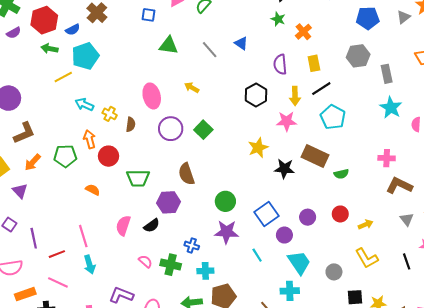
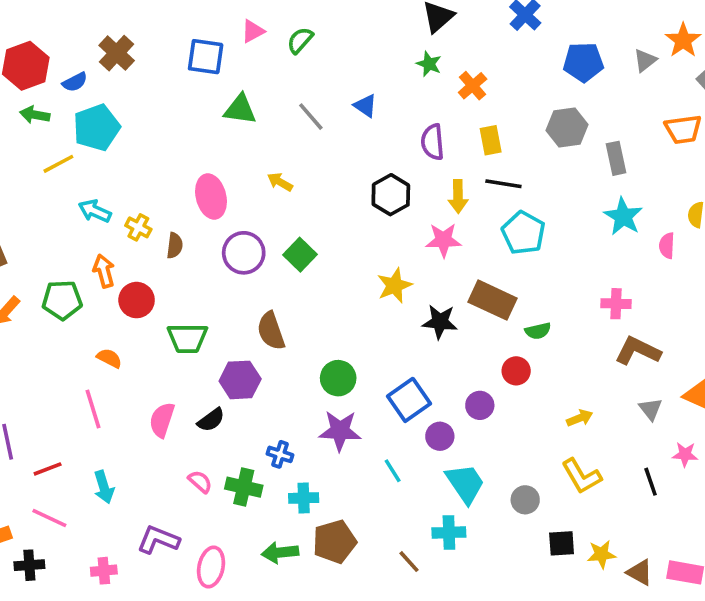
blue square: (149, 15) -> (206, 57), size x1.5
black line: (321, 89) -> (503, 184), turned 42
red circle: (340, 214) -> (516, 371), moved
pink line: (83, 236) -> (93, 409), moved

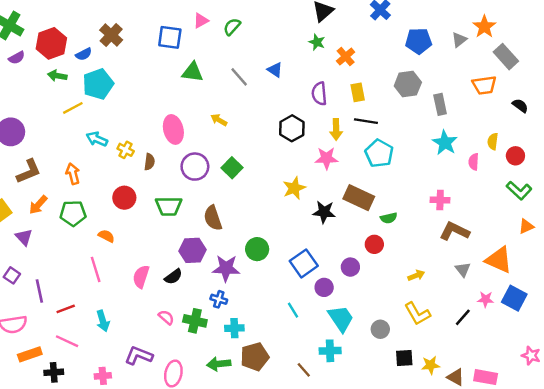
orange arrow: (104, 271) -> (73, 174), moved
green pentagon: (62, 300) -> (73, 213), moved
green trapezoid: (187, 338) -> (169, 206), moved
purple star: (340, 431) -> (226, 268), moved
black line: (651, 482) -> (463, 317), turned 60

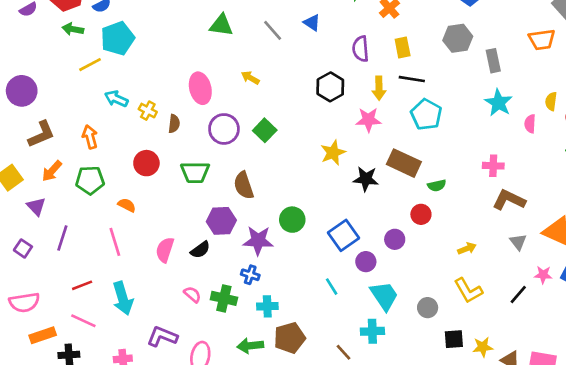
purple line: (39, 291) -> (62, 238), moved, turned 30
cyan arrow: (103, 321) -> (123, 298), size x1.4

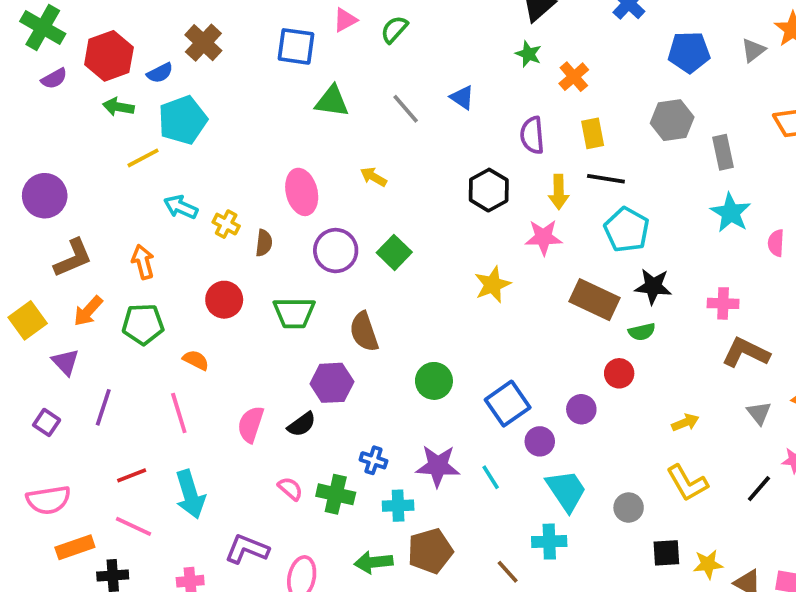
black star: (366, 179) -> (653, 286), moved
purple star: (258, 241) -> (438, 466), moved

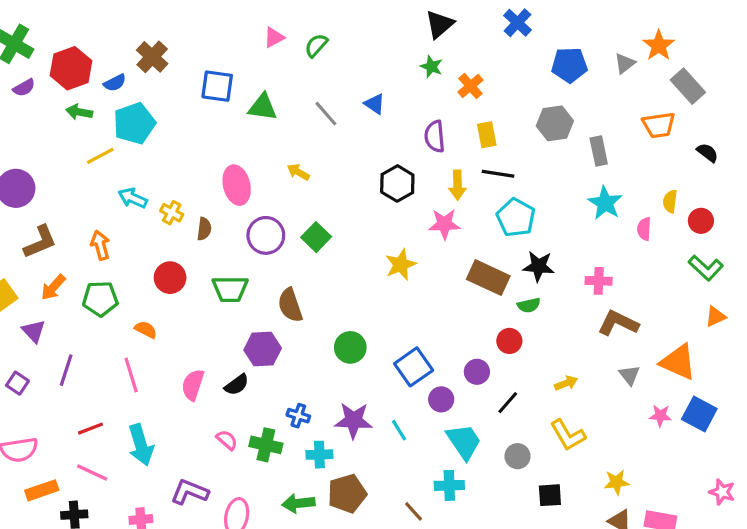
blue square: (296, 46) -> (217, 86), moved
black line: (759, 489) -> (508, 403), moved
yellow star: (708, 564) -> (617, 482), moved

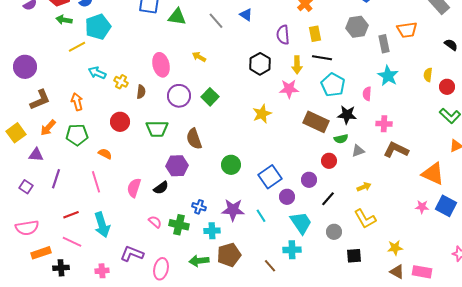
orange trapezoid: (659, 125) -> (407, 30), moved
pink semicircle: (644, 229) -> (367, 94), moved
purple triangle: (34, 331) -> (36, 155), turned -42
gray triangle: (630, 375) -> (358, 151), moved, turned 48

